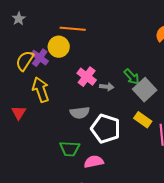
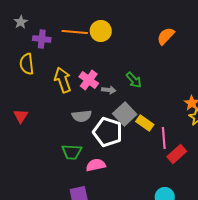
yellow circle: (59, 47) -> (101, 31), moved
purple cross: (40, 58) -> (42, 39), moved, turned -30
yellow semicircle: (25, 61) -> (27, 64), turned -40
yellow arrow: (41, 90) -> (63, 80), moved
gray square: (145, 90) -> (125, 114), moved

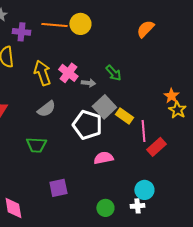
gray semicircle: (82, 116) -> (46, 109), moved, turned -30
green trapezoid: (72, 152) -> (36, 145), moved
pink semicircle: (96, 165) -> (103, 158), moved

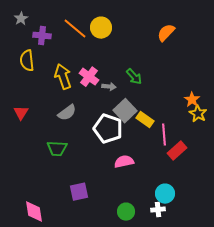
orange line: (54, 25) -> (75, 29), turned 35

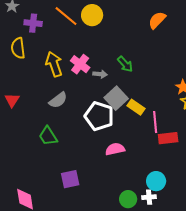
green trapezoid: (57, 149) -> (48, 136), turned 55
red rectangle: (177, 151) -> (168, 138), turned 36
green circle: (126, 212) -> (128, 199), moved

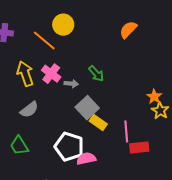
orange line: (66, 16) -> (44, 41), moved
yellow rectangle: (136, 107) -> (98, 123), moved
white pentagon: (99, 116) -> (69, 147), moved

